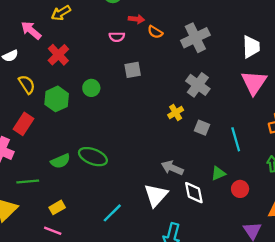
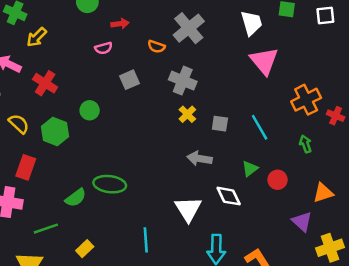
orange semicircle: (155, 32) -> (156, 47), moved
gray cross: (198, 85) -> (183, 81), moved
gray arrow: (172, 168) -> (199, 159), moved
cyan line: (112, 213) -> (146, 240), turned -35

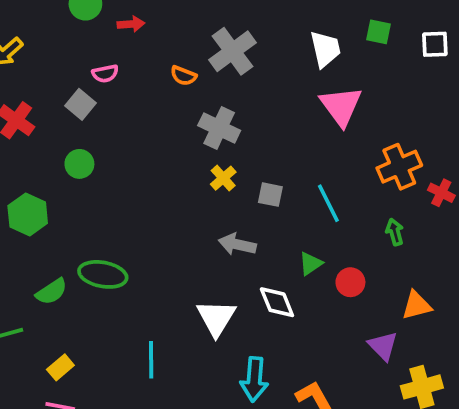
red arrow: (120, 24) -> (131, 24), moved
gray square: (129, 80) -> (81, 104), moved, turned -30
green hexagon: (55, 131) -> (28, 215), moved

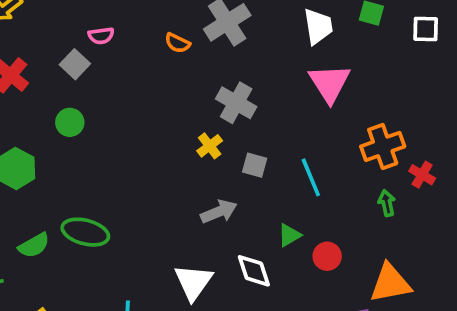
gray cross: (219, 128) -> (236, 103), moved
green arrow: (395, 232) -> (387, 203), moved
gray arrow: (237, 244) -> (219, 212), turned 141
orange triangle: (417, 305) -> (390, 283), size x1.4

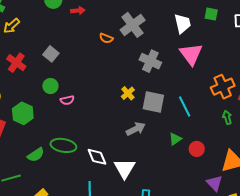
pink semicircle: (101, 36) -> (67, 100), moved
gray cross: (236, 103) -> (150, 61), moved
gray square: (255, 165) -> (153, 102), size x1.6
white diamond: (254, 271) -> (97, 157), moved

